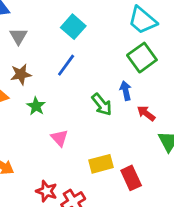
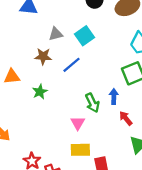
gray triangle: (18, 36) -> (56, 34), moved, turned 32
brown star: (21, 74) -> (43, 56), moved
pink triangle: (59, 138) -> (78, 123), moved

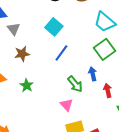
gray triangle: (56, 34) -> (14, 29), moved, turned -40
blue line: (71, 65) -> (61, 53), moved
red arrow: (126, 118) -> (108, 90), turned 40

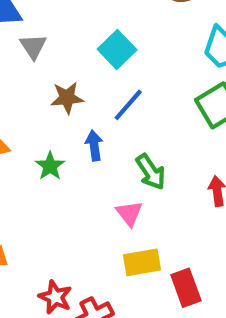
brown star: (22, 54) -> (67, 98), moved
blue arrow: (93, 74) -> (94, 145), moved

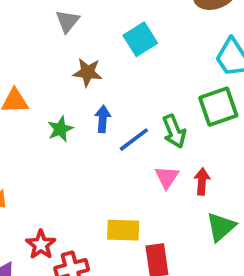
blue line: (128, 105) -> (134, 140), moved
green arrow: (151, 172) -> (174, 131), moved
pink triangle: (129, 213) -> (167, 177), moved

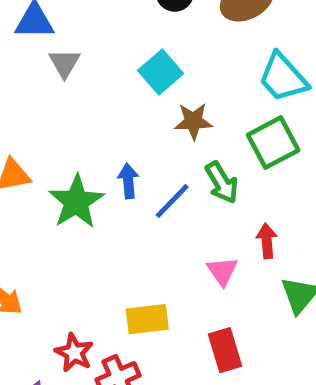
brown star: (88, 72) -> (193, 121), moved
green star: (60, 129) -> (76, 202), size x1.6
pink triangle: (167, 177) -> (222, 271), moved
yellow rectangle: (123, 230) -> (147, 319), moved

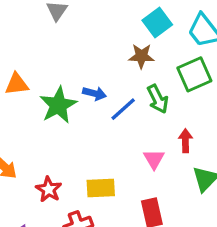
cyan square: (161, 72) -> (157, 23), moved
blue arrow: (128, 181) -> (94, 93), turned 105
red star: (74, 353) -> (49, 189), moved

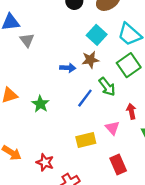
blue arrow: (94, 93) -> (68, 68), moved
green star: (58, 105) -> (40, 104), size x0.7
yellow rectangle: (101, 188) -> (86, 140), moved

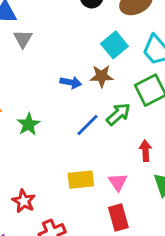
green arrow: (107, 87) -> (118, 114), turned -102
pink triangle: (112, 128) -> (118, 182), moved

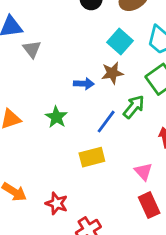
green star: (28, 124) -> (56, 117), moved
yellow rectangle: (81, 180) -> (92, 157), moved

